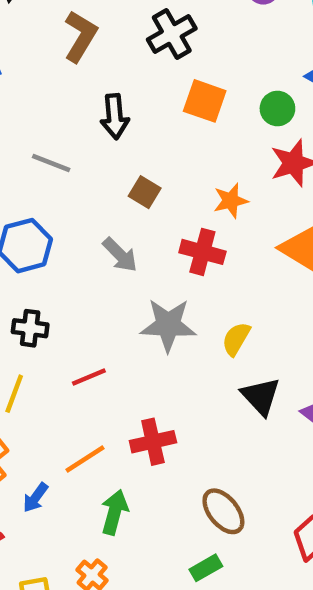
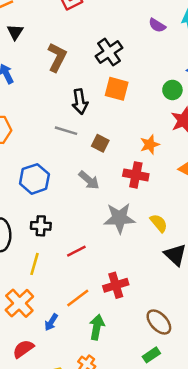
orange square: (205, 101) -> (117, 89), moved
gray line: (51, 163) -> (66, 131), moved
yellow semicircle: (236, 339) -> (159, 223), turned 114

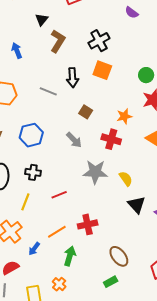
purple semicircle: (157, 25) -> (132, 13), moved
black triangle: (15, 32) -> (42, 20), moved
gray line: (66, 131) -> (48, 91), moved

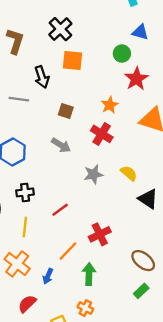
red cross: (111, 139) -> (102, 134), turned 30
gray star: (95, 172) -> (93, 174), size x0.7

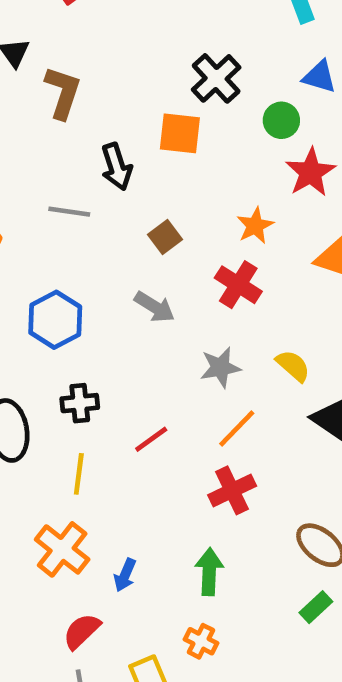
black cross: (60, 29) -> (216, 78), moved
brown square: (66, 111) -> (165, 237), turned 35
orange line: (68, 251) -> (237, 429), moved

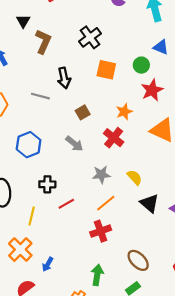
black cross: (216, 78) -> (90, 37), moved
orange square: (180, 133) -> (106, 70), moved
black cross: (80, 403) -> (47, 184), moved
green arrow: (209, 572) -> (97, 275), moved

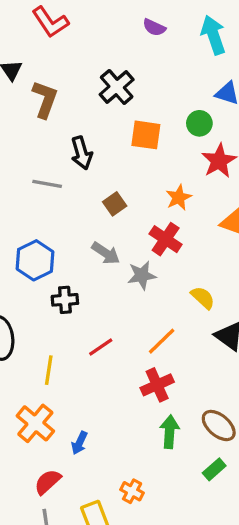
gray star: (101, 175) -> (142, 275), moved
black cross: (47, 184) -> (65, 300), moved
green arrow: (97, 275) -> (170, 432), moved

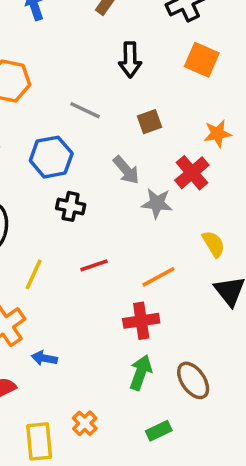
gray line: (47, 184) -> (85, 110), moved
blue arrow: (79, 443) -> (44, 358), turned 60
green rectangle: (214, 469) -> (159, 431), moved

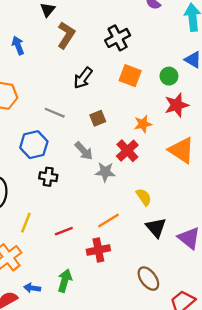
black arrow: (130, 60) -> (83, 78), turned 40
red line: (94, 265) -> (64, 231), moved
blue arrow: (44, 358) -> (32, 288), moved
green arrow: (141, 373) -> (65, 281), moved
brown ellipse: (193, 380) -> (148, 279), moved

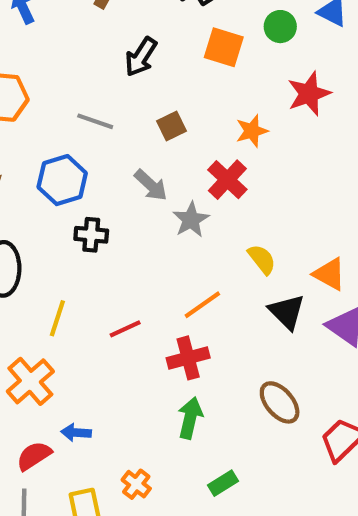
green circle: (169, 76) -> (280, 27), moved
orange triangle: (181, 150) -> (329, 274), moved, size x0.7
gray star: (105, 172) -> (191, 220), turned -30
green arrow: (65, 281) -> (190, 418), moved

